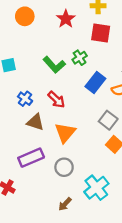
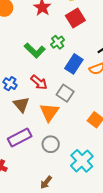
red square: (101, 33) -> (75, 18), turned -36
gray square: (108, 120) -> (65, 93), moved
brown triangle: (35, 122) -> (21, 105), turned 36
brown arrow: (65, 204) -> (46, 182), moved

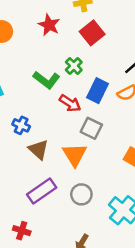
red arrow: (39, 82) -> (70, 103), moved

